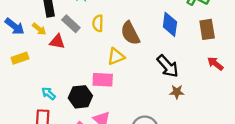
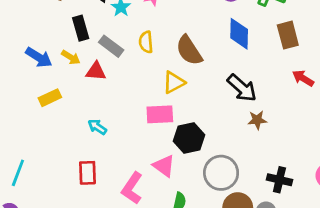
cyan arrow: (49, 93) -> (97, 127), moved
black hexagon: (80, 97) -> (189, 138), moved

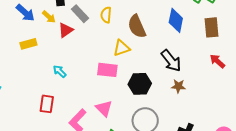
red triangle: (96, 71) -> (66, 30), turned -49
black hexagon: (189, 138) -> (140, 84), moved

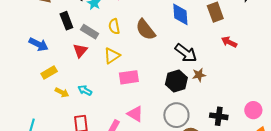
yellow arrow: (49, 17) -> (62, 92), moved
yellow triangle: (122, 48) -> (112, 56), moved
black hexagon: (140, 84) -> (176, 81), moved

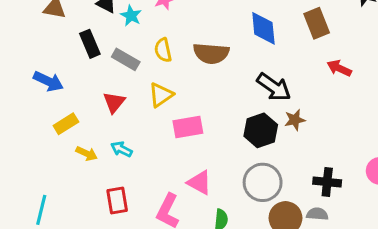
brown semicircle: (146, 30) -> (211, 53), turned -45
red triangle: (80, 51) -> (114, 102), moved

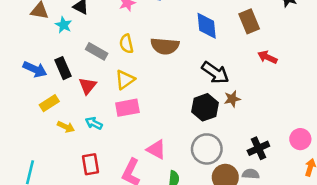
cyan star: (131, 16) -> (64, 25), moved
black rectangle: (90, 44) -> (63, 68), moved
pink rectangle: (188, 127) -> (127, 108), moved
black cross: (327, 182) -> (258, 148), turned -30

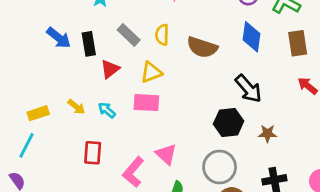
brown star: (232, 99) -> (267, 134), moved
yellow rectangle: (49, 103) -> (38, 113), moved

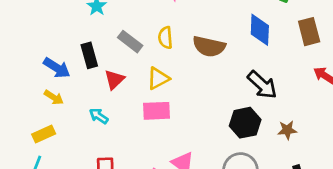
blue arrow: (59, 38) -> (57, 68), moved
yellow arrow: (76, 107) -> (54, 97), moved
cyan arrow: (107, 110) -> (99, 116), moved

